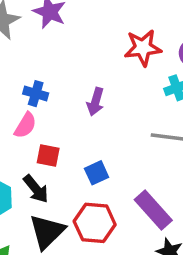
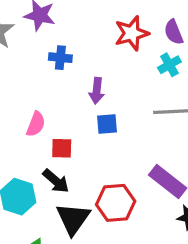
blue cross: (36, 94) -> (60, 58), moved
blue square: (97, 173) -> (107, 124), moved, turned 30

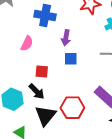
blue cross: (60, 58) -> (45, 16), size x1.5
pink semicircle: (36, 124) -> (27, 43), moved

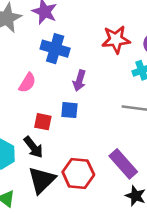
blue square: (71, 59) -> (69, 110), moved

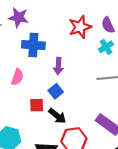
blue square: (69, 110) -> (56, 91), turned -32
black arrow: (33, 147) -> (57, 116), moved

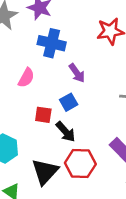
purple arrow: (58, 66) -> (77, 73), turned -49

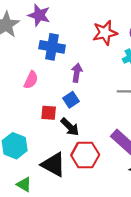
purple arrow: (77, 73) -> (77, 73), turned -132
black triangle: (45, 172) -> (53, 164), turned -40

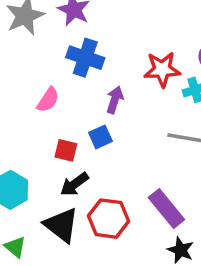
red star: (105, 33) -> (162, 69), moved
black arrow: (70, 127) -> (74, 184), moved, turned 90

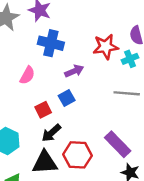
purple arrow: (115, 100) -> (74, 71), turned 54
red square: (66, 150) -> (43, 110), turned -35
black triangle: (61, 225) -> (45, 162), turned -36

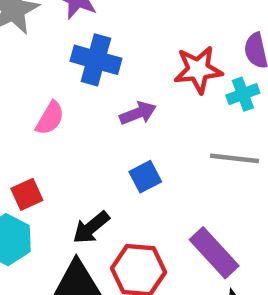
blue square: (67, 98) -> (145, 177), moved
red square: (43, 110) -> (27, 194), moved

